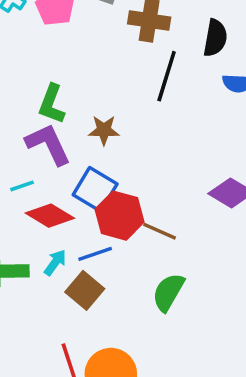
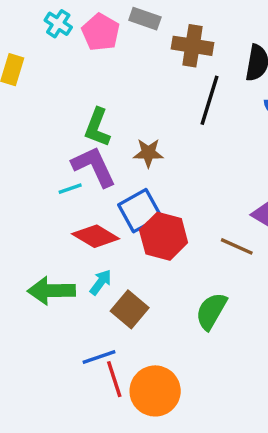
cyan line: (22, 186) -> (70, 189), moved
blue square: (95, 189) -> (140, 211), turned 30
brown line: (160, 231) -> (237, 246), moved
blue line: (95, 254) -> (99, 357), moved

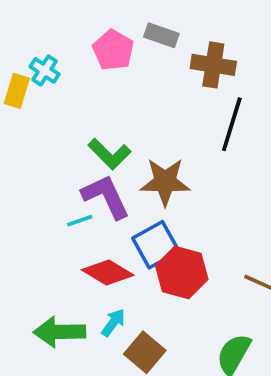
cyan cross: (58, 24) -> (45, 70), moved
green L-shape: (97, 127) -> (109, 154), turned -66
brown star: (148, 153) -> (165, 182), size x1.5

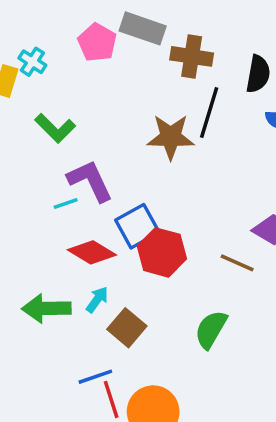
gray rectangle: (161, 35) -> (143, 28), size x1.4
green L-shape: (109, 154) -> (55, 128), moved
brown star: (165, 182) -> (171, 137), moved

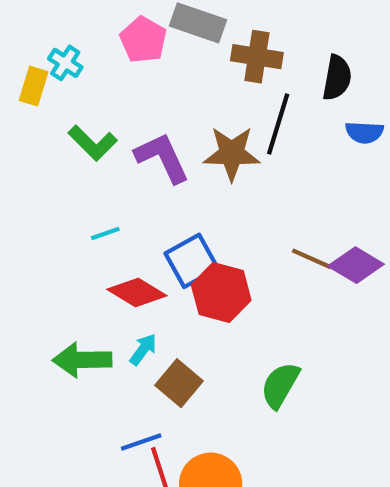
purple L-shape: (90, 181) -> (162, 158), moved
brown line: (237, 263) -> (312, 259), moved

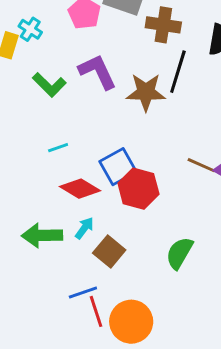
purple L-shape: (162, 158) -> (98, 72), moved

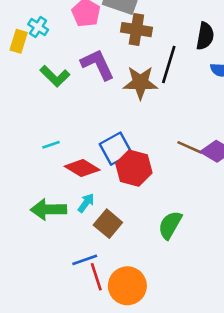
brown cross: (163, 25) -> (136, 30), moved
cyan line: (58, 148) -> (51, 145), moved

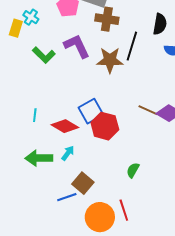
cyan line: (51, 145) -> (35, 115), moved, turned -64
brown square: (108, 224) -> (83, 183), moved
green semicircle: (170, 225) -> (133, 170), size x0.7
red line: (96, 277) -> (124, 210), moved

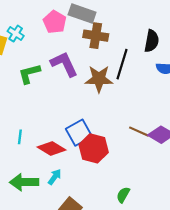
green L-shape: (44, 55) -> (29, 74), turned 120

